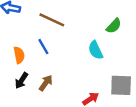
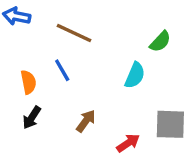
cyan semicircle: (96, 50) -> (135, 75), turned -132
brown arrow: (46, 83) -> (86, 121), moved

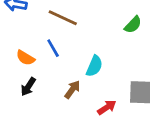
cyan semicircle: (135, 75) -> (94, 66), moved
orange semicircle: (28, 82) -> (25, 58), turned 132

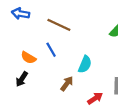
black arrow: (28, 87) -> (22, 79), moved

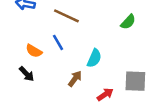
black arrow: (22, 79) -> (27, 74), turned -77

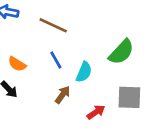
green semicircle: (128, 22) -> (121, 52), moved, size x1.5
blue line: (58, 42) -> (56, 60), moved

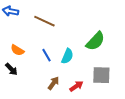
blue line: (56, 60) -> (46, 55), moved
brown arrow: (63, 95) -> (53, 83), moved

